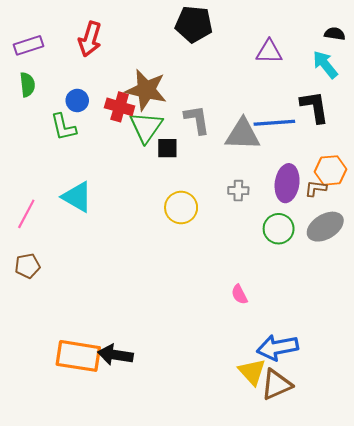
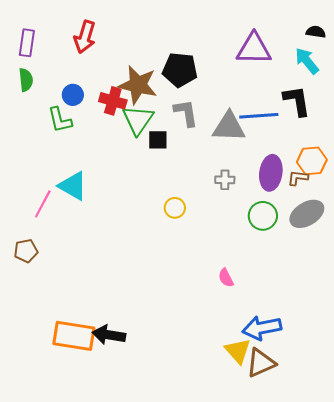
black pentagon: (194, 24) -> (180, 70), moved
purple rectangle: (28, 45) -> (27, 43), turned -64
purple triangle: (269, 52) -> (254, 49), size x1.4
yellow circle: (181, 208) -> (175, 208), moved, size x0.7
pink line: (26, 214) -> (43, 204), moved

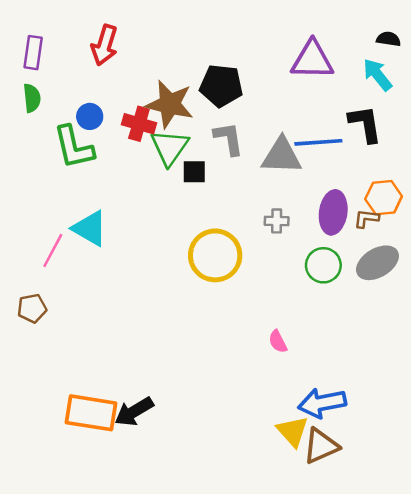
green L-shape: (60, 120) -> (74, 147), size x1.4
yellow circle: (175, 208) -> (215, 255), size x2.0
black arrow: (109, 335) -> (134, 412), turned -40

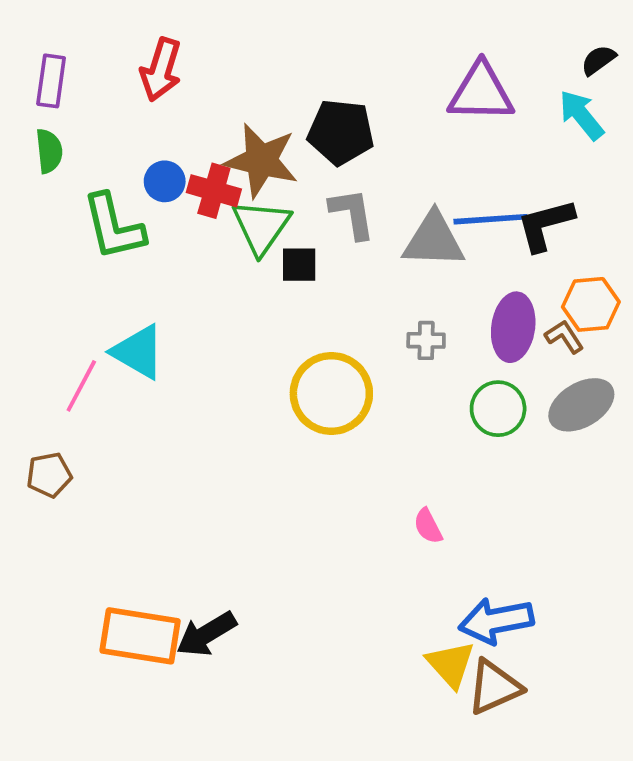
black semicircle: (389, 39) -> (598, 60), turned -45
blue circle: (90, 116) -> (165, 181), moved
black L-shape: (365, 124) -> (545, 225), moved, turned -96
brown L-shape: (366, 219) -> (564, 337), turned 50

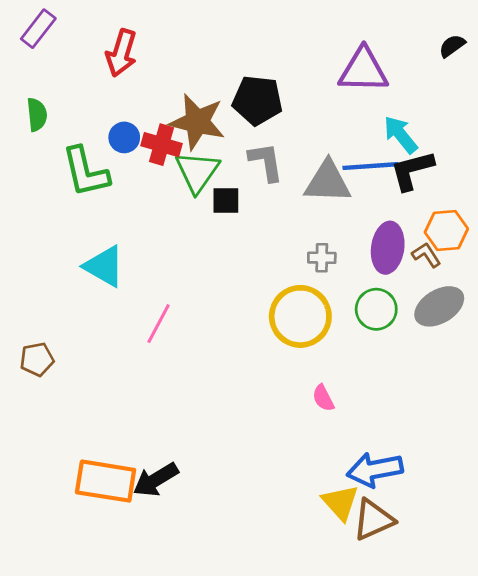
purple rectangle: (51, 81) -> (38, 29), moved, turned 30
cyan arrow: (581, 115) -> (401, 135), moved
pink line: (81, 386) -> (159, 324), moved
yellow circle: (331, 393) -> (300, 316), moved

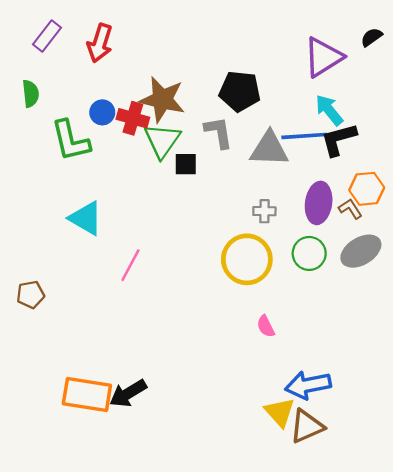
purple rectangle: (38, 29) -> (47, 36), moved
purple triangle: (363, 70) -> (323, 57), moved, turned -33
black pentagon: (257, 100) -> (240, 91), moved

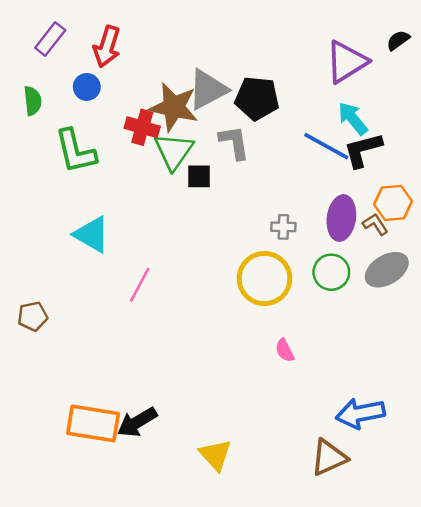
blue circle: (102, 112) -> (87, 87), moved
blue line: (304, 136) -> (326, 146), turned 33
gray triangle: (269, 149) -> (208, 89), moved, turned -30
blue arrow: (308, 385) -> (360, 413), moved
yellow triangle: (280, 412) -> (215, 455), moved

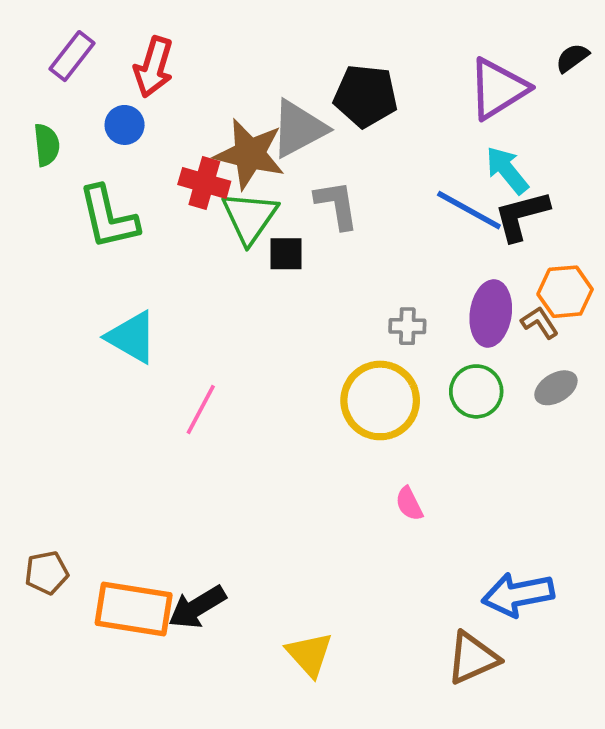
black pentagon: (257, 98) -> (366, 96), moved
gray ellipse: (387, 270) -> (556, 388), size x0.7
brown pentagon: (33, 316) -> (47, 573), moved

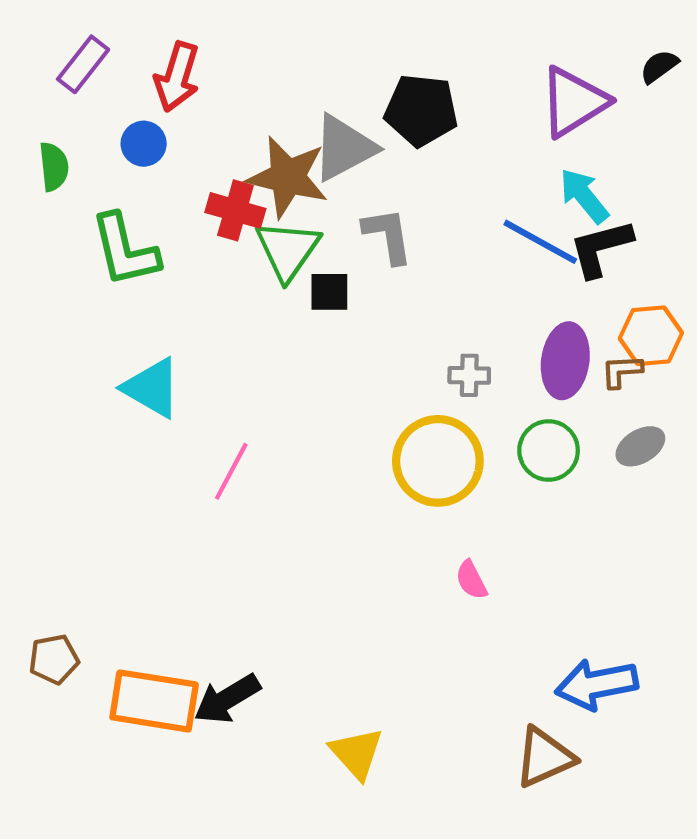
brown L-shape: (540, 323) -> (622, 371), turned -60

